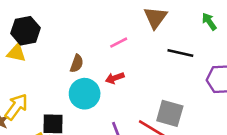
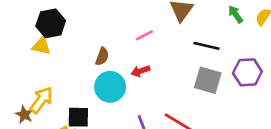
gray square: (170, 113) -> (208, 80), moved

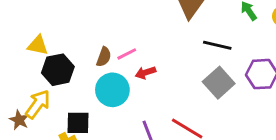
black hexagon: (51, 23) -> (58, 70), moved
pink line: (144, 35) -> (127, 54), moved
gray square: (208, 80) -> (219, 83), turned 32

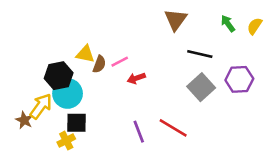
yellow triangle: (38, 45) -> (85, 54), moved
cyan circle: (112, 90) -> (68, 93), moved

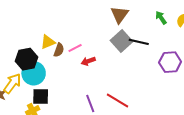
yellow triangle: (85, 54) -> (48, 42), turned -35
gray square: (201, 87) -> (122, 41), moved

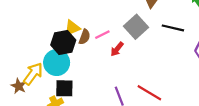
gray square: (122, 41) -> (136, 27), moved
black hexagon: (27, 59) -> (63, 42), moved
red arrow: (88, 61) -> (117, 49), turned -32

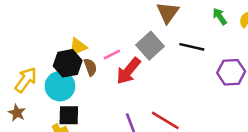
brown semicircle: (85, 37) -> (90, 67), moved, turned -40
red arrow: (117, 49) -> (128, 71), size x1.6
yellow arrow: (33, 74) -> (26, 80), moved

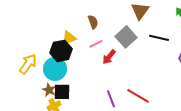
brown semicircle: (90, 67) -> (93, 22), moved
red arrow: (128, 71) -> (109, 57), size x0.7
brown star: (17, 113) -> (49, 90), moved

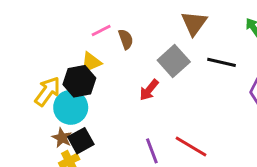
pink line: (96, 44) -> (101, 30), moved
yellow arrow: (28, 64) -> (47, 91), moved
black square: (62, 92) -> (81, 141), turned -30

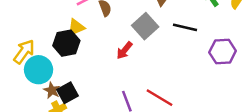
yellow arrow: (47, 91) -> (24, 52), moved
cyan circle: (71, 107) -> (39, 70), moved

